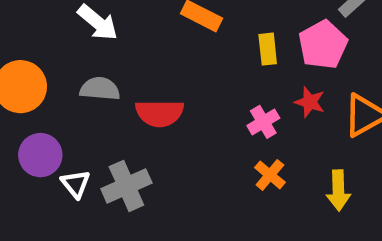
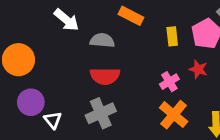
gray semicircle: (100, 89) -> (102, 40), moved
orange cross: (270, 175) -> (174, 115), size x1.5
gray cross: (126, 186) -> (101, 113), moved

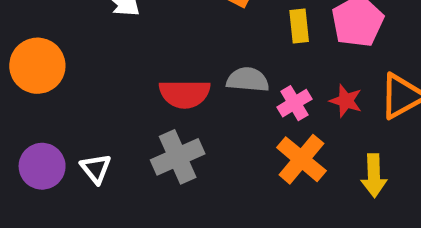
gray semicircle: (102, 40) -> (248, 80), moved
red star: (198, 69) -> (346, 101), moved
purple circle: (31, 102) -> (42, 166), moved

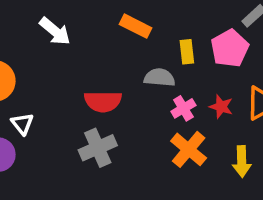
gray semicircle: (248, 80) -> (159, 77), moved
white triangle: (96, 169) -> (22, 124), moved

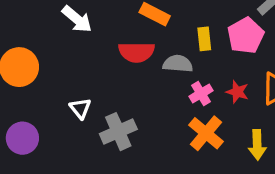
red semicircle: (103, 101) -> (136, 52), moved
white triangle: (22, 124) -> (80, 108), moved

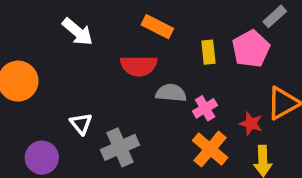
gray semicircle: (178, 64) -> (171, 93), moved
red star: (237, 92) -> (251, 124), moved
purple circle: (22, 138) -> (42, 158), moved

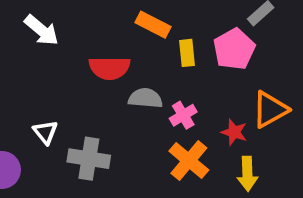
orange rectangle: (157, 27) -> (153, 25), moved
gray cross: (120, 147) -> (89, 159), turned 33

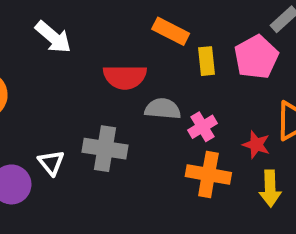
white triangle: (45, 132) -> (51, 163), moved
gray cross: (89, 159) -> (105, 149), moved
orange cross: (189, 161) -> (208, 174), turned -30

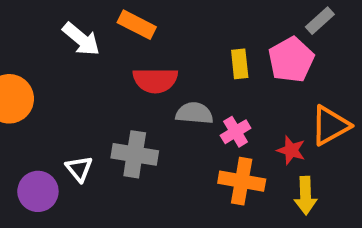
orange rectangle: (171, 31) -> (137, 25), moved

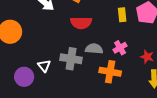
gray semicircle: (194, 113) -> (94, 49), moved
orange cross: (242, 181) -> (110, 72), moved

